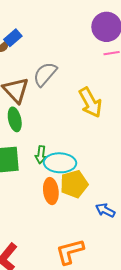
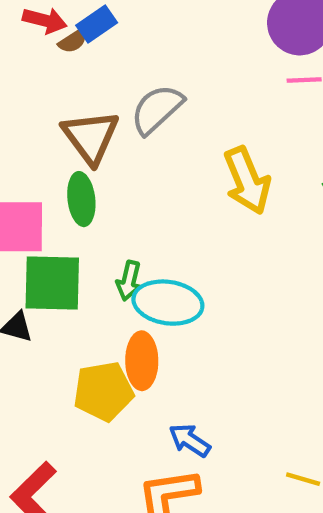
yellow pentagon: (74, 184) -> (103, 391), moved
blue arrow: (105, 210) -> (190, 440), moved

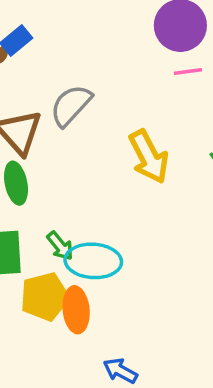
green arrow: (129, 281) -> (60, 246), turned -48
yellow pentagon: (103, 391) -> (45, 297), moved

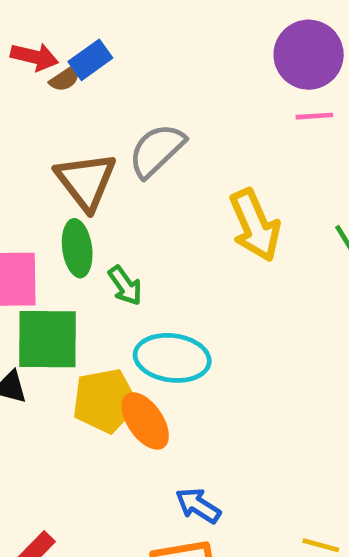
green arrow: (60, 246) -> (125, 286), moved
orange ellipse: (76, 310) -> (145, 421), turned -33

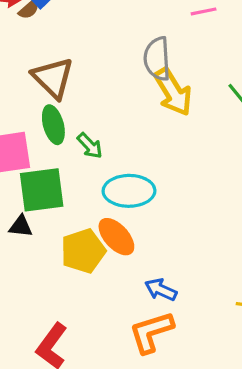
gray semicircle: (157, 150) -> (157, 59), moved, turned -42
yellow pentagon: (105, 401) -> (83, 251), moved

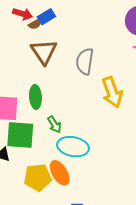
gray semicircle: (157, 59) -> (85, 61), moved
brown triangle: (53, 78) -> (44, 52), moved
green arrow: (90, 146) -> (54, 124), moved

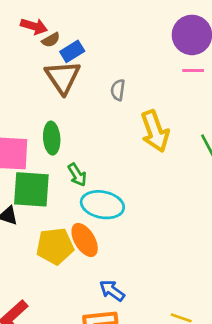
blue rectangle: (46, 17) -> (72, 51), moved
gray semicircle: (85, 61) -> (118, 90), size x0.6

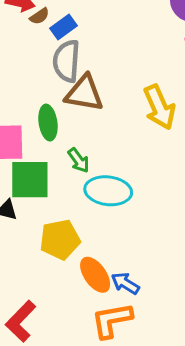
brown triangle: (63, 77) -> (84, 93), moved, turned -42
gray semicircle: (118, 90) -> (66, 61), moved, size x1.8
orange ellipse: (85, 240) -> (95, 275), moved

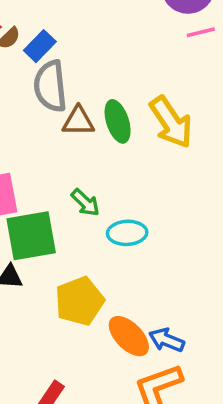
brown triangle: (84, 93) -> (78, 121), size x0.7
green ellipse: (48, 123) -> (118, 121), moved
cyan ellipse: (108, 191) -> (127, 233), size x0.7

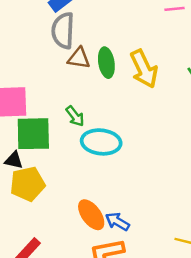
cyan ellipse: (127, 233) -> (101, 142), size x1.4
yellow pentagon: (79, 301) -> (27, 184), moved

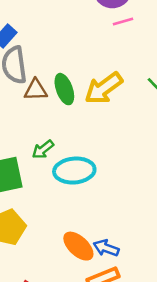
yellow arrow: (144, 69) -> (104, 88), turned 90
green arrow: (75, 116) -> (43, 149), turned 100

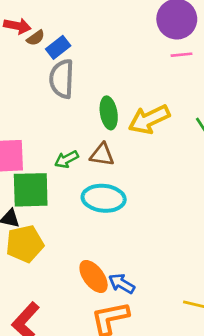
brown triangle: (36, 90) -> (102, 155), moved
green arrow: (43, 149) -> (66, 159), moved

